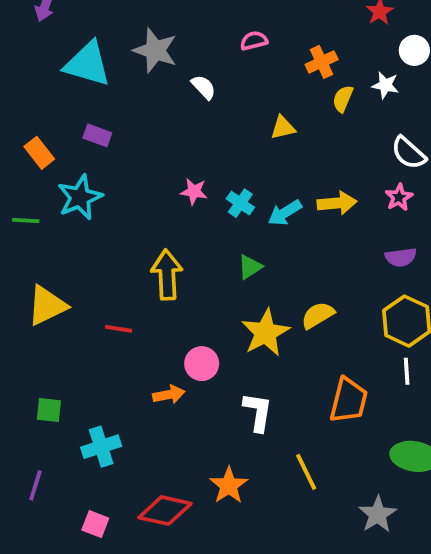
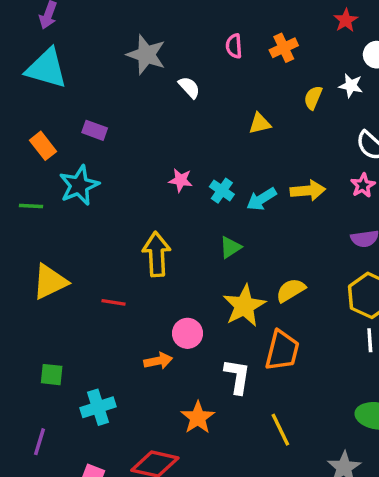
pink semicircle: (254, 41) -> (234, 46), turned -80
orange cross: (322, 62) -> (284, 48), moved
cyan triangle: (88, 64) -> (46, 68), moved
orange trapezoid: (349, 400) -> (282, 350), moved
orange star: (229, 485) -> (198, 418), moved

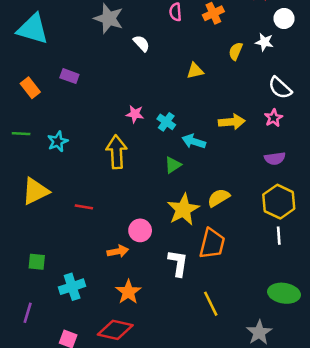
cyan star: (79, 185) -> (58, 141), moved, size x0.7
cyan arrow: (261, 199) -> (194, 141), moved, turned 50
yellow arrow: (157, 254) -> (117, 152), moved
orange star: (198, 418) -> (128, 292), moved

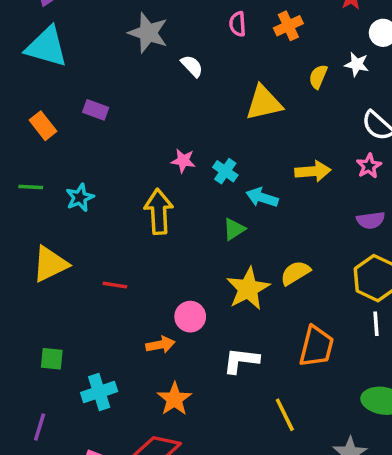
yellow triangle: (195, 71) -> (264, 103), size x1.6
orange trapezoid: (212, 244) -> (316, 346), moved
white L-shape: (178, 263) -> (241, 360), turned -92

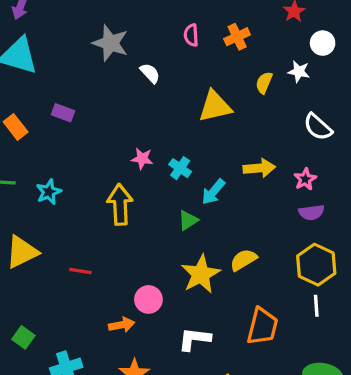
pink star: (369, 166) -> (305, 179), moved
cyan arrow: (262, 197) -> (213, 192), turned -68
green square: (52, 359) -> (23, 337), turned 30

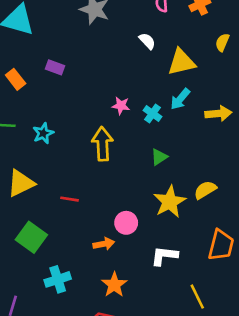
white semicircle: (150, 73) -> (147, 41), moved
cyan arrow: (213, 192) -> (180, 99), moved
green square: (23, 337) -> (31, 237), moved, size x1.6

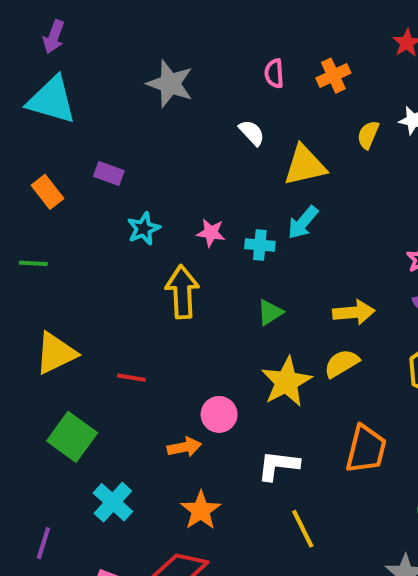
cyan cross: (153, 114) -> (260, 245), turned -30
yellow arrow: (218, 114) -> (354, 312), moved
cyan star: (43, 133) -> (144, 229), moved
cyan cross: (58, 279) -> (113, 502), turned -30
yellow line: (197, 297) -> (303, 529), moved

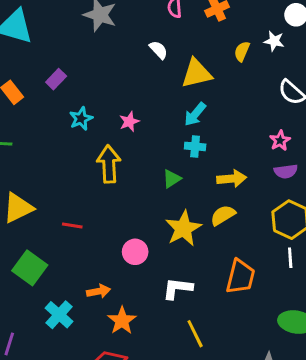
purple rectangle: (109, 174) -> (56, 79), turned -66
pink star: (211, 233) -> (129, 122), turned -30
cyan cross: (260, 245) -> (195, 146), moved
orange arrow: (184, 447) -> (99, 291), moved

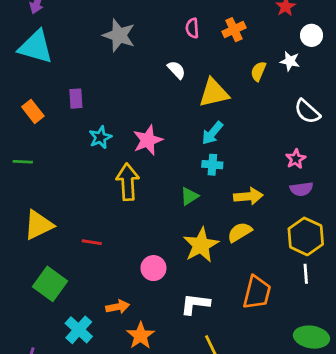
purple rectangle: (56, 79) -> (76, 99), turned -48
pink star: (129, 122) -> (148, 140), size x1.5

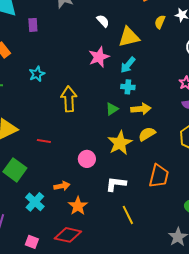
purple rectangle: (76, 99) -> (33, 25), moved
cyan star: (100, 137) -> (37, 74), moved
pink star: (148, 140) -> (99, 57), moved
yellow arrow: (248, 196) -> (141, 109), moved

